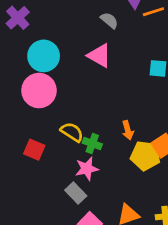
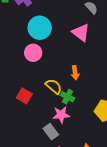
pink circle: (39, 91) -> (33, 53), size x0.7
orange arrow: (128, 130) -> (75, 73), moved

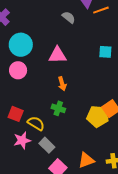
pink triangle: (81, 33) -> (57, 55), moved, turned -30
yellow semicircle: (54, 86) -> (36, 123), moved
pink star: (61, 115) -> (22, 140), moved

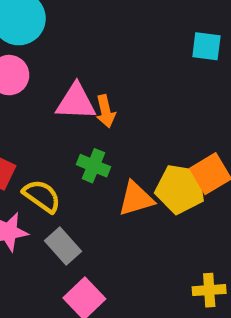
pink triangle: (57, 55) -> (76, 102), moved
orange triangle: (86, 160) -> (136, 199), moved

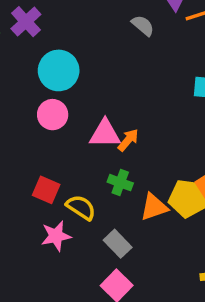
orange arrow: (106, 111) -> (128, 140), turned -125
gray rectangle: (63, 246) -> (118, 244), moved

